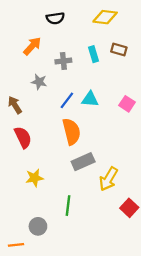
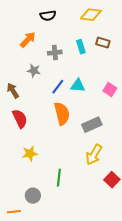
gray rectangle: (83, 162) -> (92, 125), moved

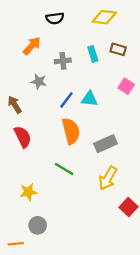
pink square: (110, 90) -> (126, 86), moved
yellow star: (30, 154) -> (28, 192), moved
green line: (59, 178) -> (64, 169), moved, turned -66

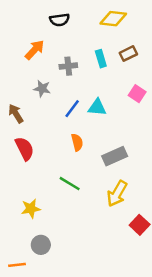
brown rectangle: (118, 49) -> (128, 54), turned -42
orange semicircle: (71, 131) -> (77, 142), size x0.6

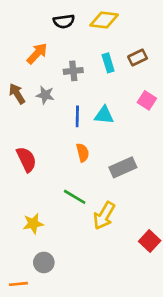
yellow diamond: (113, 19) -> (104, 20), moved
blue line: (72, 109) -> (77, 116), turned -36
brown arrow: (16, 114) -> (17, 94), moved
yellow arrow: (117, 194) -> (104, 216), moved

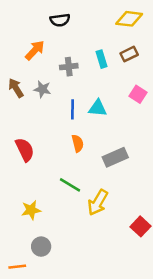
yellow diamond: (104, 20) -> (129, 19), moved

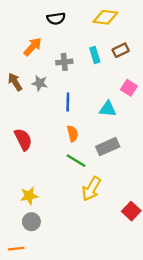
yellow diamond: (129, 19) -> (105, 17), moved
cyan triangle: (98, 108) -> (108, 109), moved
green line: (70, 185) -> (76, 161), moved
gray circle: (41, 247) -> (31, 222), moved

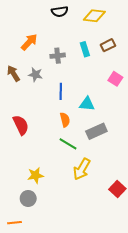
black semicircle: (56, 19) -> (60, 12), moved
cyan triangle: (108, 109) -> (87, 104), moved
yellow star: (29, 196) -> (35, 175), moved

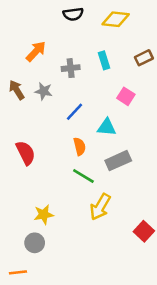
brown rectangle: (108, 45) -> (144, 58), moved
pink square: (115, 79) -> (126, 96), moved
blue line: (61, 91) -> (74, 112), turned 42

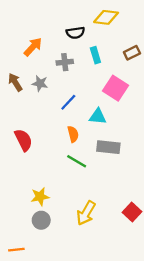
black semicircle: (73, 14) -> (75, 33), moved
pink square: (126, 96) -> (115, 88), size x1.5
gray rectangle: (118, 161) -> (108, 147), turned 30
yellow arrow: (100, 207) -> (86, 213), moved
gray circle: (35, 243) -> (41, 220), moved

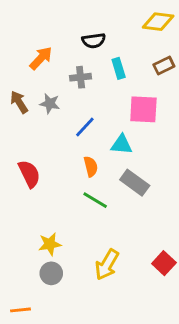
yellow diamond: (106, 17) -> (158, 22), moved
pink square: (115, 88) -> (143, 109), turned -30
gray rectangle: (108, 147) -> (135, 183), turned 30

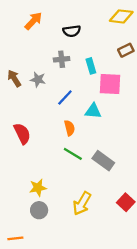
orange arrow: (41, 58) -> (33, 21), moved
cyan rectangle: (119, 68) -> (91, 66), moved
gray rectangle: (135, 183) -> (103, 161), moved

